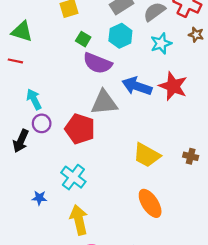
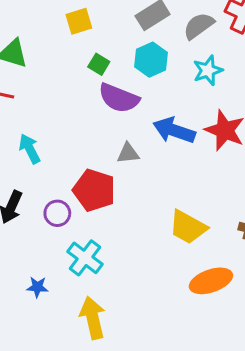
gray triangle: (104, 103) -> (128, 153), size x0.6
purple circle: (42, 123) -> (57, 213), moved
orange ellipse: (150, 203) -> (211, 281), moved, turned -76

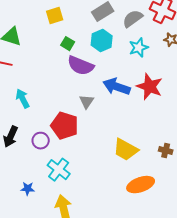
gray triangle: (128, 153) -> (87, 102), turned -49

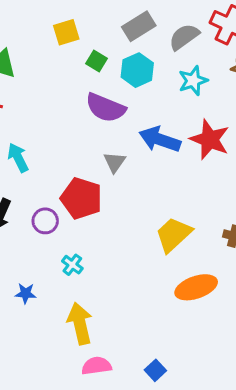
green square: (68, 44) -> (96, 61), moved
yellow trapezoid: (126, 150) -> (173, 235), turned 108
cyan cross: (59, 170) -> (72, 265), size x0.6

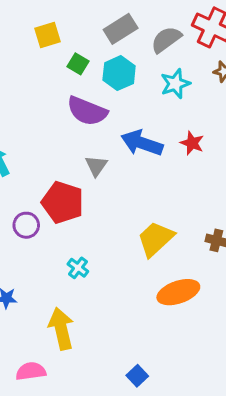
red star: (210, 139) -> (192, 143), size x0.6
cyan cross: (72, 265) -> (78, 268), moved
pink semicircle: (96, 366) -> (31, 371), moved

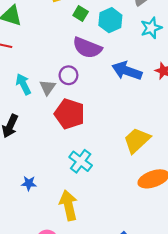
gray triangle: (96, 166) -> (48, 87), moved
purple circle: (26, 225) -> (68, 75), moved
cyan cross: (78, 268) -> (81, 161), size x1.5

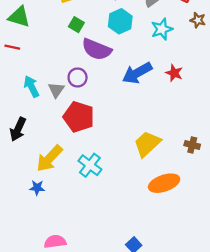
green square: (81, 14) -> (76, 25), moved
blue arrow: (127, 71) -> (137, 73), turned -48
yellow arrow: (68, 205) -> (49, 158), moved, turned -124

